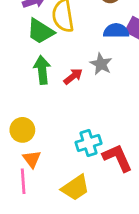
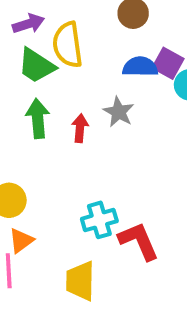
red arrow: (73, 76) -> (80, 128), turned -48
orange triangle: (32, 159) -> (21, 241), turned 30
yellow trapezoid: (75, 188) -> (80, 281), turned 124

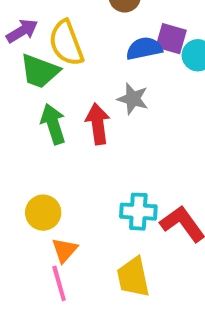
red arrow: (80, 128) -> (98, 124), size x1.4
cyan cross: (99, 220) -> (138, 212), turned 32

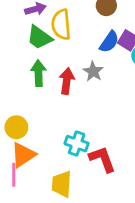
blue semicircle: (144, 48) -> (109, 42), turned 120
orange triangle: (65, 250) -> (23, 155), size x1.5

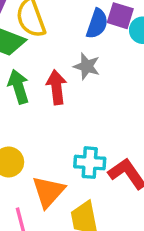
orange triangle: (23, 155) -> (48, 192), moved

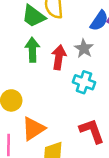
cyan cross: (90, 163) -> (84, 82), moved

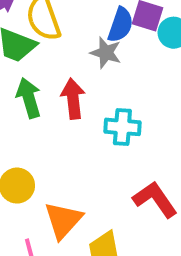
gray star: (84, 48) -> (106, 53), moved

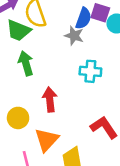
red arrow: (73, 99) -> (50, 99), moved
cyan cross: (122, 127) -> (90, 71), moved

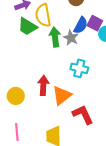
green arrow: (26, 63) -> (55, 37), moved
orange triangle: (47, 140) -> (62, 95), moved

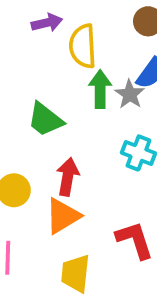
green trapezoid: (28, 26) -> (45, 120), moved
orange triangle: (62, 95) -> (63, 216), moved

